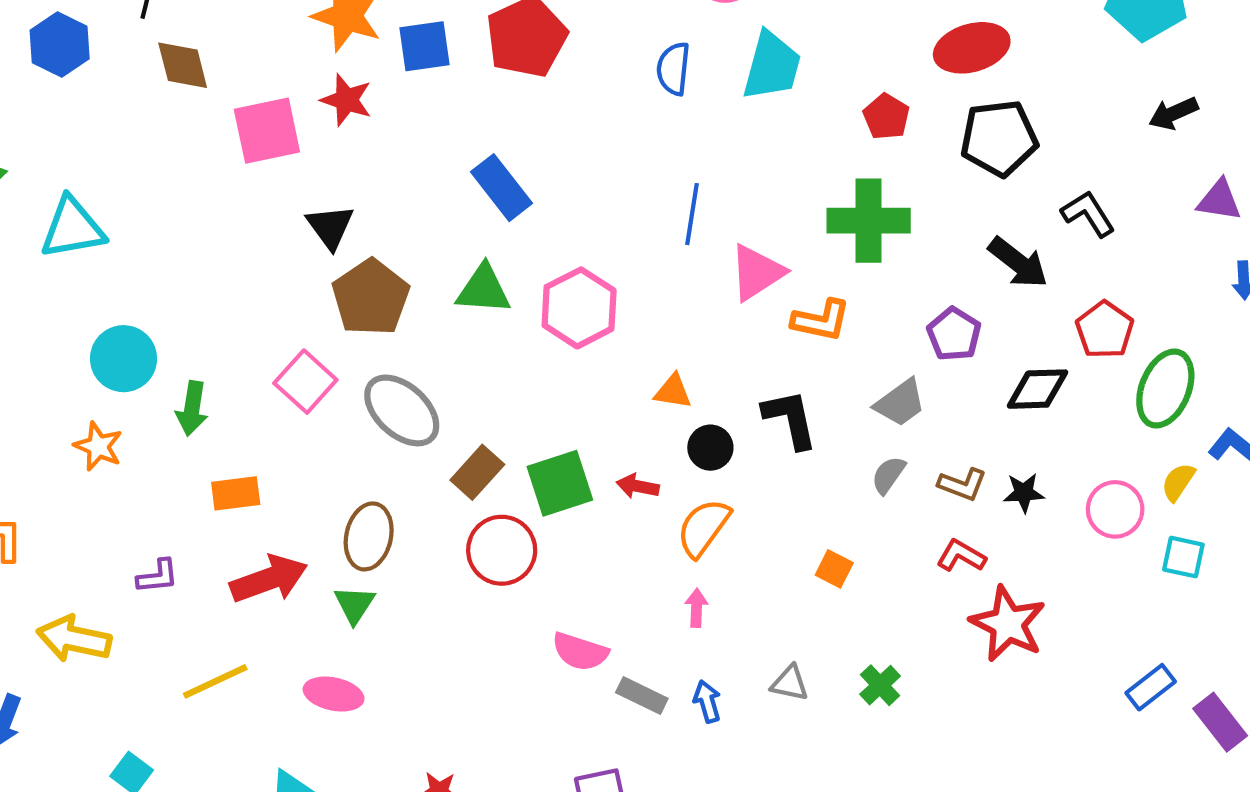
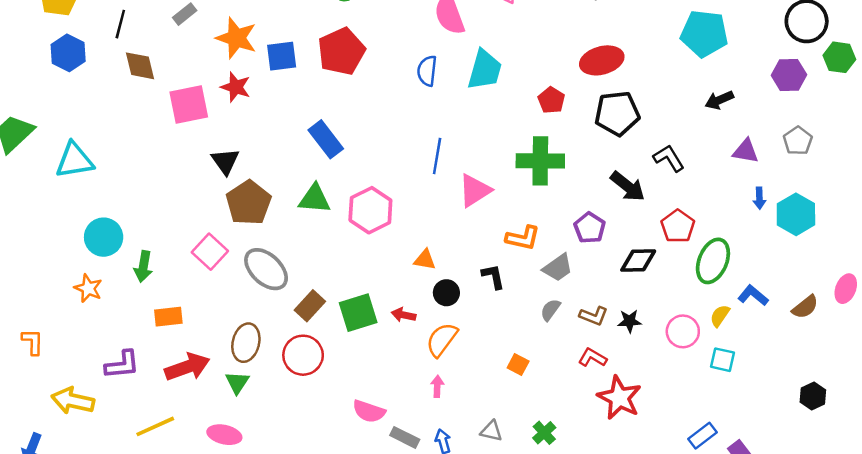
orange L-shape: (821, 320) -> (523, 238), moved
black L-shape: (790, 419) -> (493, 276), size x0.7
red circle: (502, 550) -> (303, 355), moved
purple L-shape: (158, 576) -> (122, 365), size x1.4

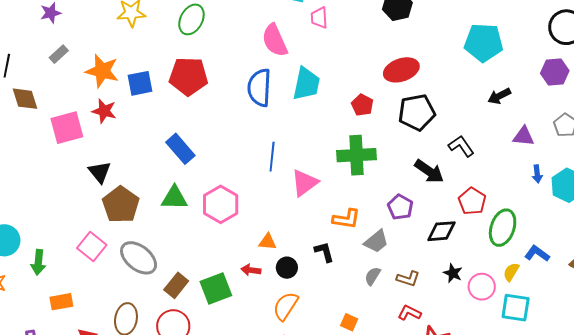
red pentagon: (341, 51) -> (188, 76), turned 30
blue semicircle: (427, 71) -> (259, 88), size x1.5
red arrow: (404, 315) -> (251, 270), moved
black star: (629, 321) -> (453, 273), moved, turned 30
cyan square: (722, 360) -> (516, 308), size x1.4

